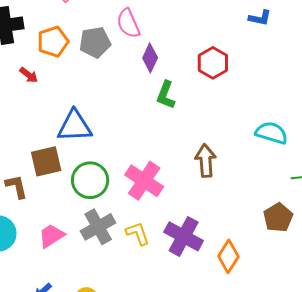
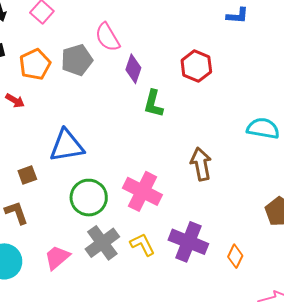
brown square: (46, 161) -> (27, 175), moved, size x0.6
orange diamond: (228, 256) -> (235, 256), size x0.7

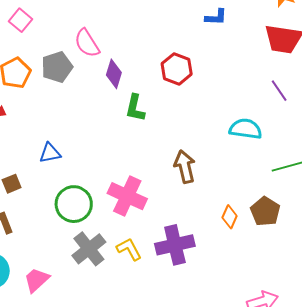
blue triangle: (67, 146) -> (50, 153), size x0.6
purple cross: (188, 242) -> (175, 245), turned -33
orange diamond: (235, 256) -> (230, 217), moved
pink trapezoid: (57, 257) -> (37, 280), moved

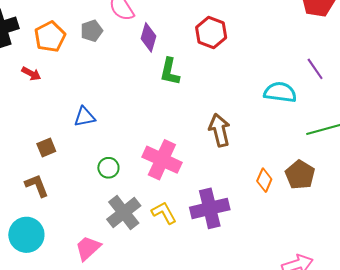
gray pentagon: (57, 67) -> (92, 31), size x0.7
purple line: (279, 91) -> (315, 69), moved
green circle: (74, 204) -> (108, 168), size x0.6
pink trapezoid: (37, 280) -> (88, 248), moved

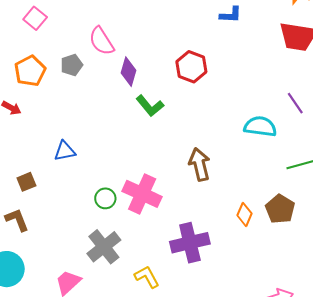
green L-shape: (170, 72) -> (150, 106), turned -52
green circle: (108, 168) -> (105, 198), moved
yellow L-shape: (164, 213) -> (147, 277), moved

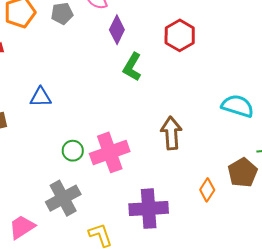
green L-shape: (150, 106) -> (132, 67), turned 60
pink cross: (142, 194) -> (110, 152), turned 36
brown pentagon: (280, 209) -> (243, 172), moved

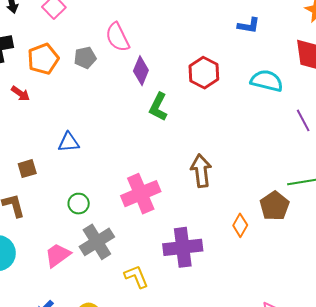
cyan semicircle: (238, 106) -> (267, 81), moved
green circle: (73, 151) -> (79, 204), moved
pink trapezoid: (22, 227) -> (58, 255), moved

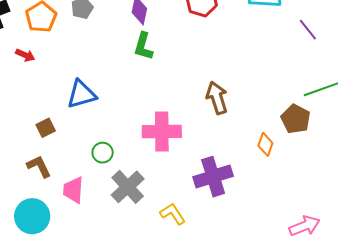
green L-shape: (158, 107) -> (143, 46), moved
blue triangle: (69, 142) -> (82, 94), size x1.4
pink cross: (141, 194) -> (162, 131), turned 33
pink trapezoid: (58, 255) -> (73, 190), moved, turned -40

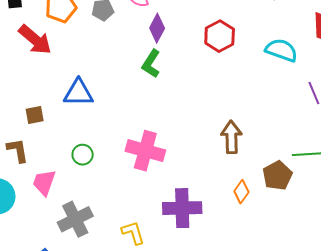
red arrow: (25, 55) -> (35, 40), size x1.8
brown arrow: (217, 98) -> (231, 137), moved
gray cross: (128, 187) -> (75, 219), moved

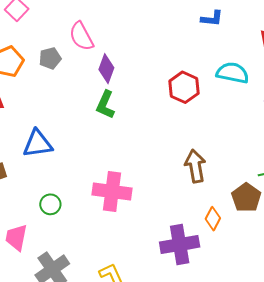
red hexagon: (220, 36) -> (184, 87), moved
purple cross: (182, 208) -> (180, 245), moved

